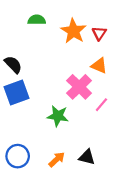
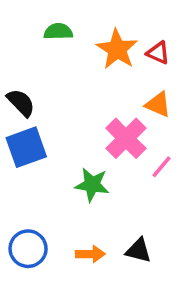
red triangle: (99, 33) -> (158, 53), turned -40
orange arrow: (57, 159) -> (90, 254), turned 42

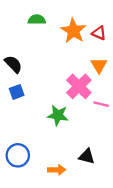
orange triangle: (158, 104) -> (99, 65), turned 36
blue square: (26, 147) -> (17, 92), size x0.6
pink line: (162, 167) -> (101, 104), turned 64
orange arrow: (90, 254) -> (57, 170), moved

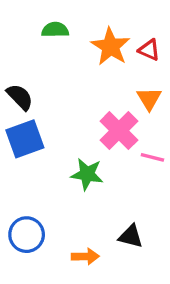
blue square: (17, 92) -> (25, 139), size x1.6

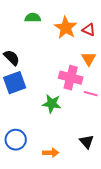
pink cross: (119, 131) -> (71, 78), turned -30
black triangle: (131, 236) -> (87, 142), moved, turned 35

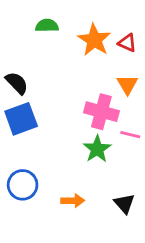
green star: (52, 104) -> (97, 149), moved, turned 30
blue circle: (16, 140) -> (23, 185), moved
orange arrow: (51, 153) -> (73, 201), moved

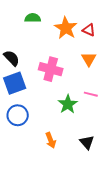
pink cross: (101, 112) -> (51, 69), moved
blue circle: (23, 185) -> (18, 115), moved
orange arrow: (73, 201) -> (51, 140), turned 70

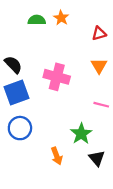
orange star: (66, 28) -> (61, 18), moved, size x0.6
red triangle: (89, 30) -> (99, 33), turned -40
green star: (68, 104) -> (81, 134), moved

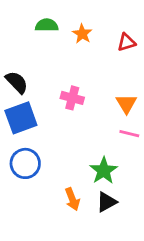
orange star: (61, 18) -> (82, 34), moved
orange triangle: (99, 66) -> (126, 104), moved
pink cross: (57, 77) -> (72, 98), size x0.7
black triangle: (97, 158) -> (106, 202), moved, turned 42

